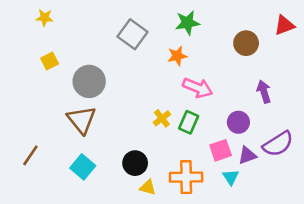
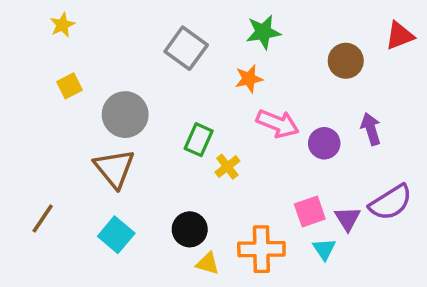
yellow star: (44, 18) -> (62, 25), turned -30
green rectangle: (189, 122) -> (199, 140), moved
purple circle: (238, 122) -> (324, 143), moved
purple triangle: (247, 155) -> (348, 219), turned -42

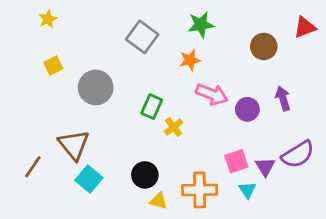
brown triangle: (114, 168) -> (74, 145), moved

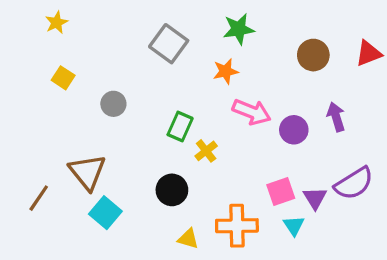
red triangle: (305, 27) -> (369, 53), moved
yellow square: (53, 66) -> (63, 78), turned -30
gray circle: (96, 87) -> (113, 104), size x0.6
black circle: (145, 175) -> (172, 190), moved

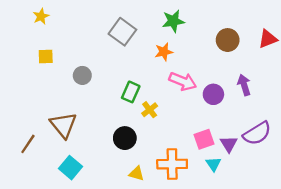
yellow square: (63, 78) -> (46, 57), turned -35
cyan square: (105, 213) -> (70, 168), moved

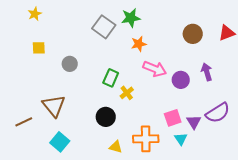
green star: (173, 21) -> (131, 18), moved
brown line: (28, 144) -> (24, 122), turned 30

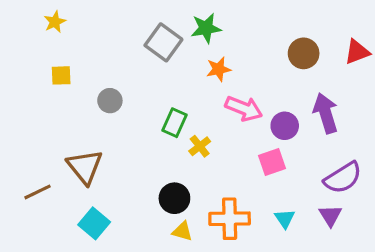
purple arrow: (207, 72) -> (326, 113), size x1.4
black circle: (106, 117) -> (174, 198), moved
pink square: (173, 118) -> (272, 162), moved
purple triangle: (194, 122) -> (330, 216), moved

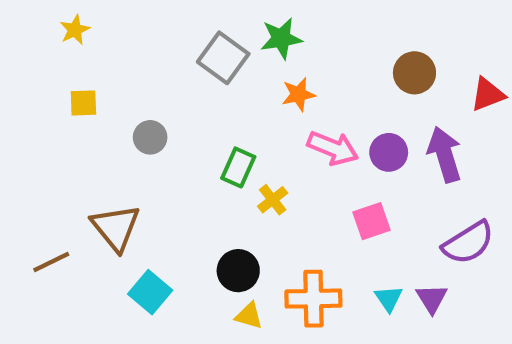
red triangle: (357, 52) -> (488, 94), moved
purple circle: (285, 126) -> (389, 152), moved
purple triangle: (330, 216) -> (432, 299), moved
cyan square: (94, 223) -> (150, 292), moved

